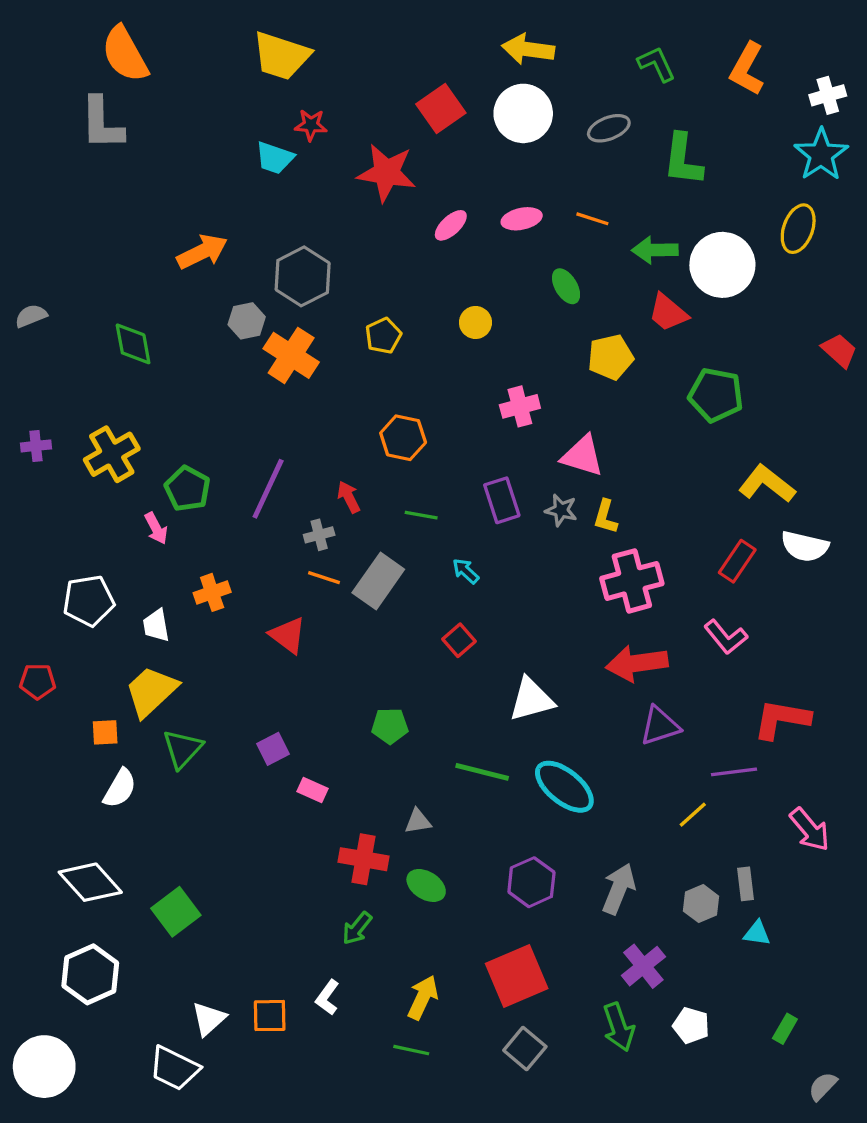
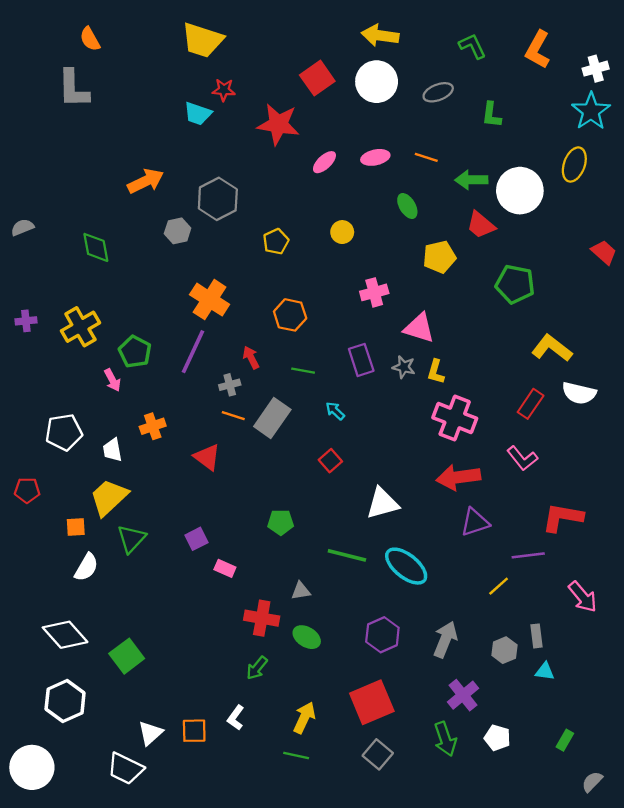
orange semicircle: (125, 54) -> (90, 39), size x0.6
green L-shape: (683, 160) -> (491, 115), size x0.7
orange cross: (291, 355) -> (210, 300), moved
pink cross: (632, 581) -> (455, 418), turned 36

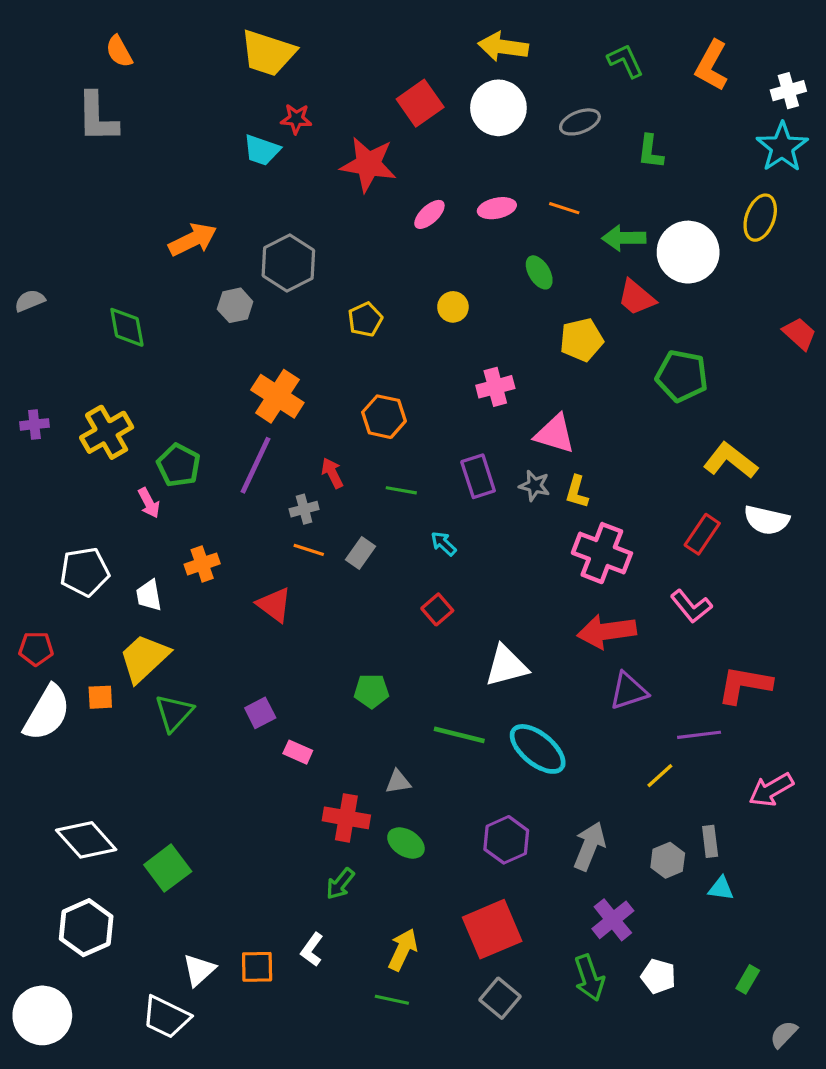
gray rectangle: (272, 418) -> (360, 553), size x0.6
white semicircle: (86, 567) -> (47, 713), moved, size x1.5
pink arrow: (583, 597) -> (771, 790), turned 100

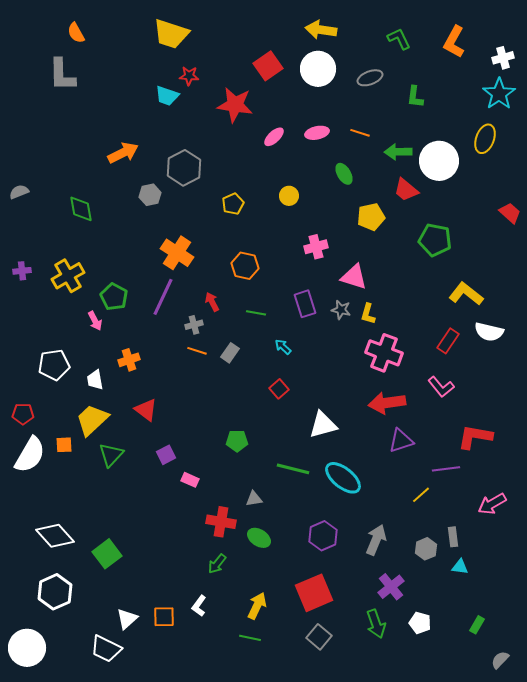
red triangle: (274, 605) -> (146, 410), moved

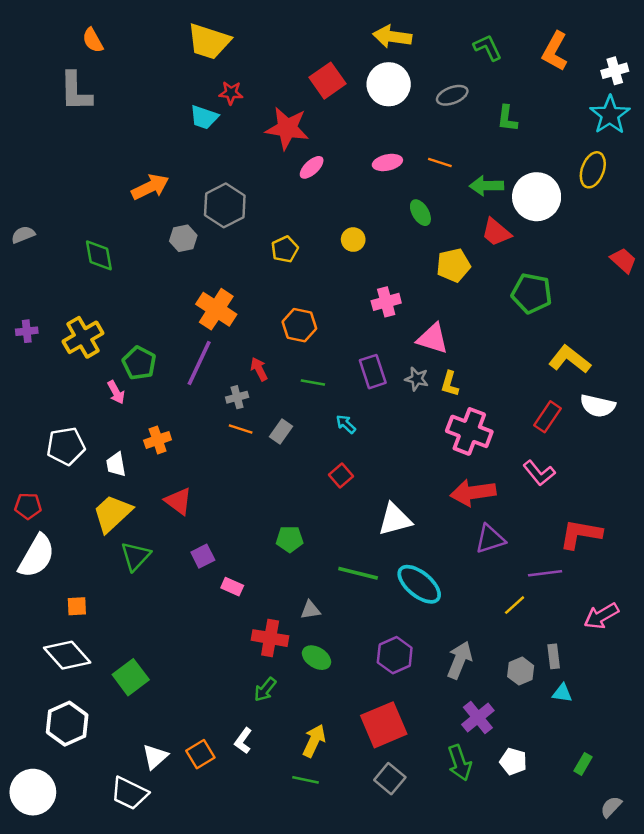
pink ellipse: (274, 137) -> (312, 167), moved
orange square: (64, 445) -> (77, 606), moved
orange square: (164, 617) -> (200, 754), turned -30

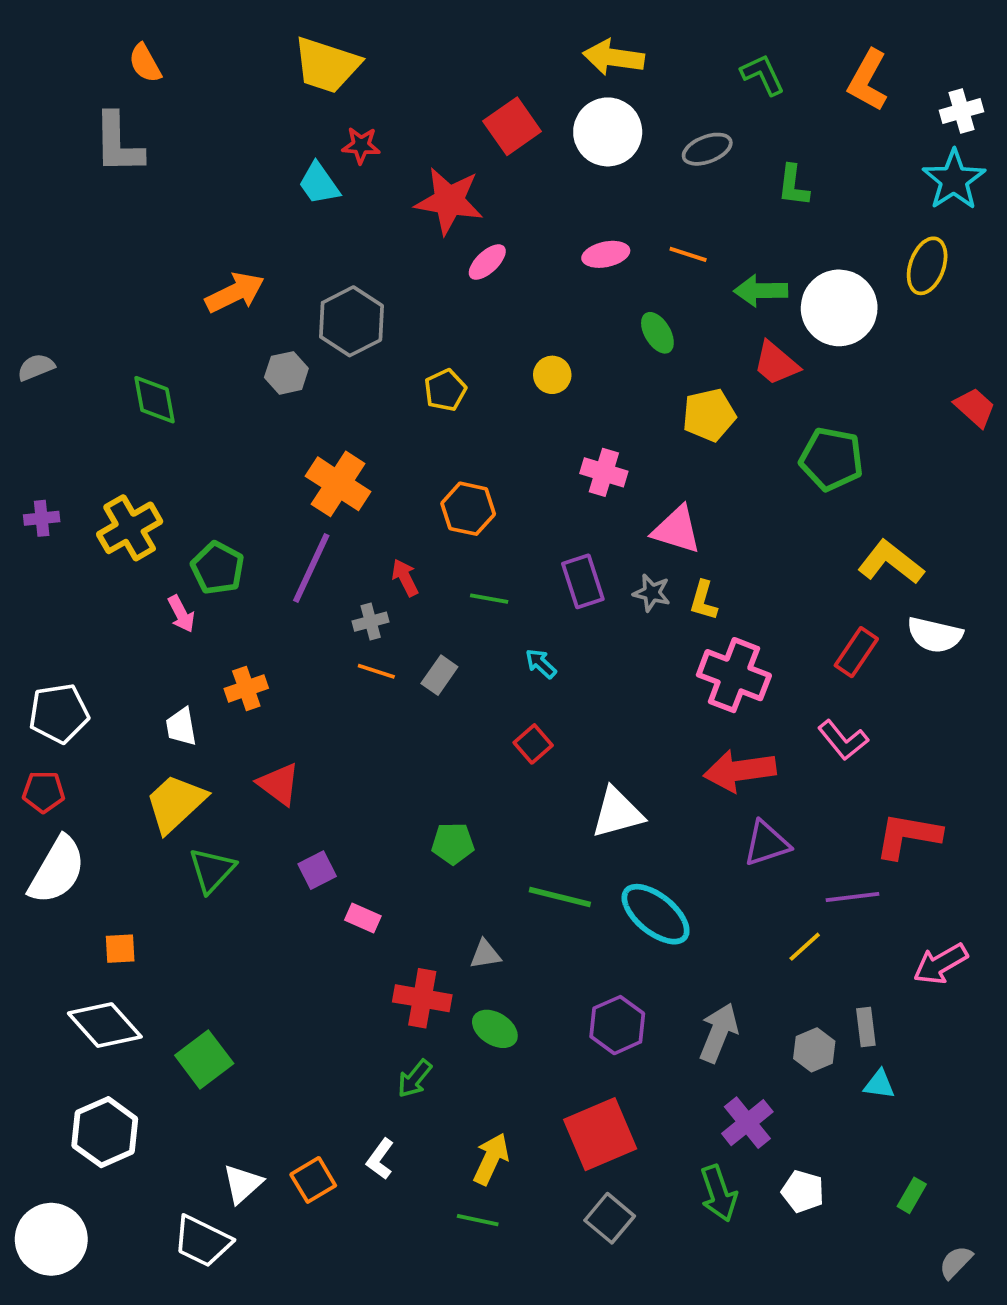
cyan trapezoid: (204, 117) -> (319, 184), turned 36
pink cross: (386, 302) -> (604, 472), turned 32
white pentagon: (66, 446) -> (59, 713), moved

